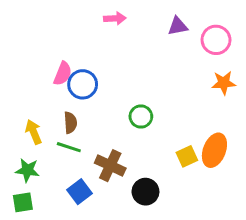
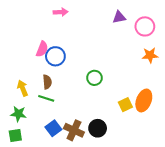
pink arrow: (115, 18) -> (61, 12), moved
brown cross: (110, 166) -> (74, 130), moved

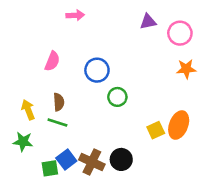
blue circle: (55, 56) -> (97, 70), moved
green square: (15, 135) -> (50, 168), moved

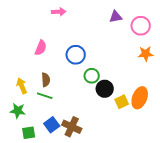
black circle: (121, 159) -> (105, 89), moved
green square: (50, 168) -> (29, 133), moved

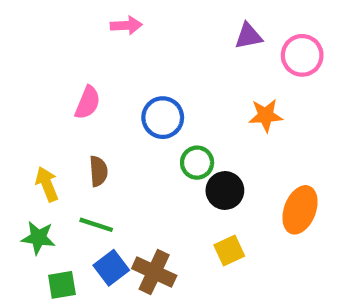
orange star: (146, 54) -> (266, 115), moved
green line: (45, 96) -> (96, 225), moved
yellow square: (122, 102) -> (229, 251), moved

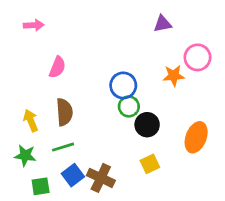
pink arrow: (126, 25) -> (34, 25), moved
pink circle: (302, 55) -> (198, 57), moved
blue circle: (163, 118) -> (123, 85), moved
brown semicircle: (98, 171) -> (64, 112), size x1.4
green line: (96, 225) -> (63, 147), turned -35

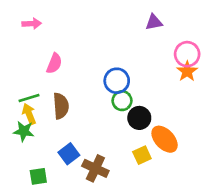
orange star: (174, 76) -> (187, 71), moved, turned -30
orange ellipse: (196, 137) -> (165, 139), moved, turned -64
green line: (63, 147) -> (29, 98), moved
green star: (25, 156) -> (24, 131), moved
blue square: (73, 175) -> (69, 154), moved

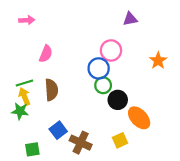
pink circle: (187, 54) -> (111, 50), moved
yellow square: (142, 155) -> (120, 140), moved

